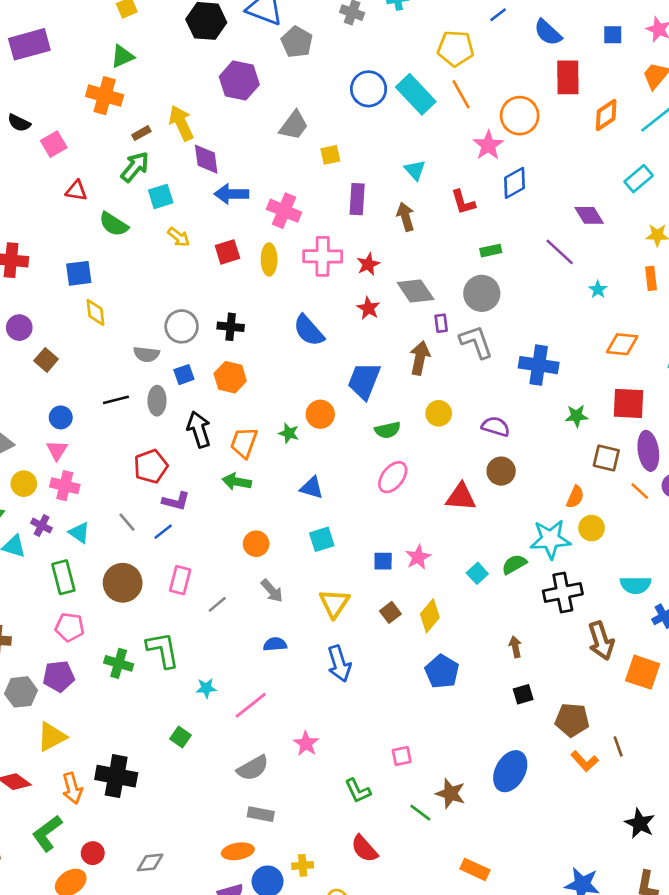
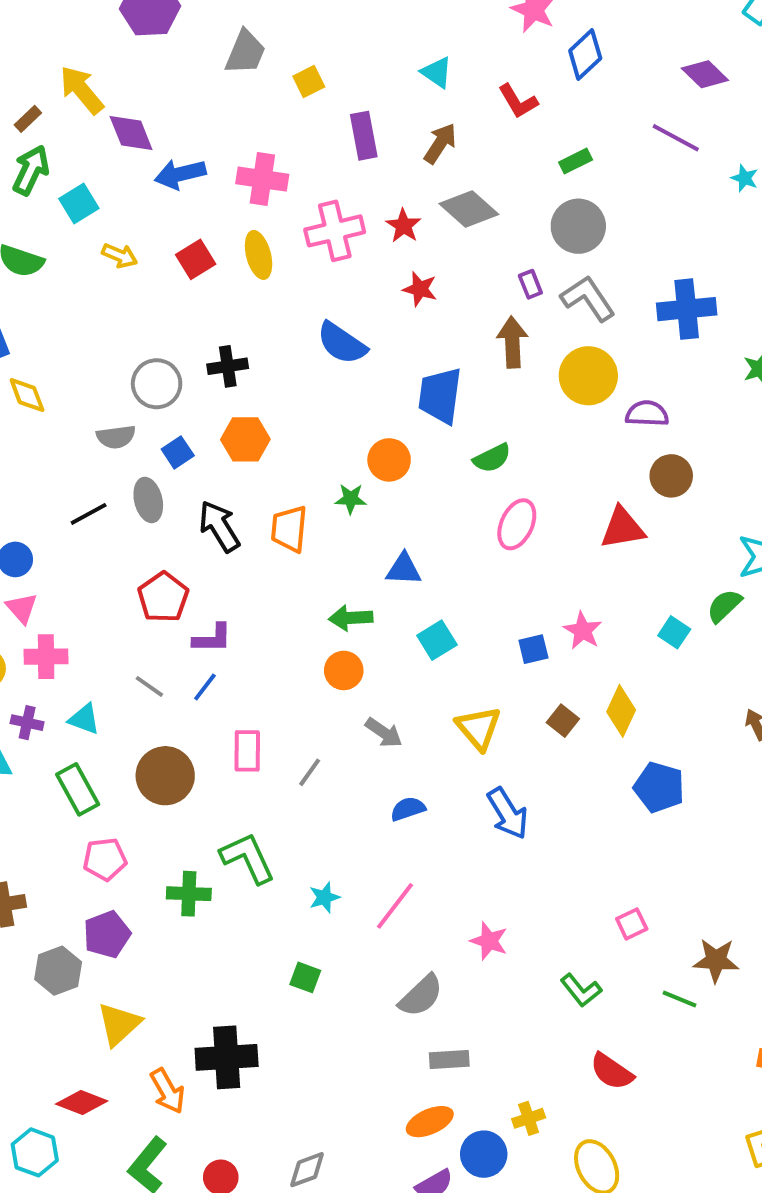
brown arrow: (406, 217) -> (440, 143), turned 64
gray diamond: (416, 291) -> (469, 209), moved
yellow circle: (439, 413) -> (588, 376), moved, size x1.5
green arrow: (237, 482) -> (351, 618), moved

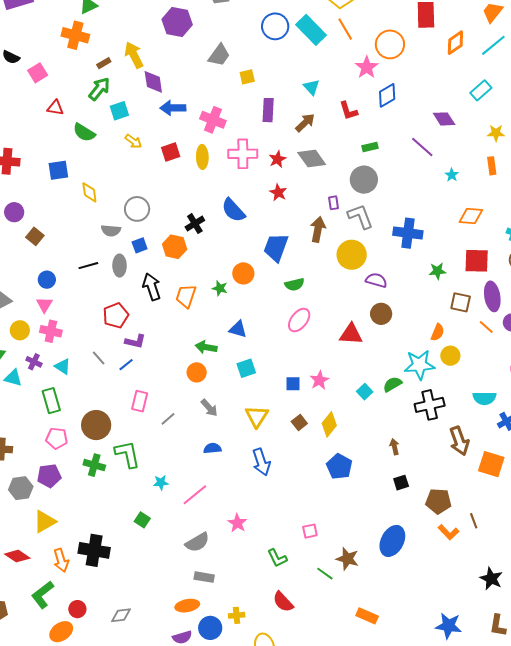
black cross: (228, 366) -> (195, 224), moved, turned -36
yellow diamond: (27, 395) -> (89, 192), moved
brown circle: (165, 776) -> (96, 425), moved

